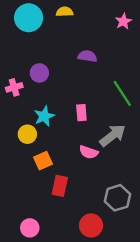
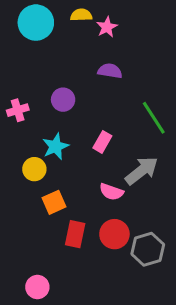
pink star: (123, 21) -> (107, 27), moved
purple circle: (39, 73) -> (63, 100), moved
pink rectangle: (81, 113) -> (102, 142), turned 35
red circle: (91, 225) -> (114, 234), moved

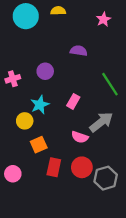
pink star: (107, 27) -> (103, 19), moved
pink circle: (37, 287) -> (13, 174), moved

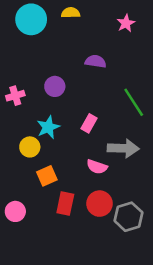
gray arrow: (101, 122) -> (123, 148), turned 40

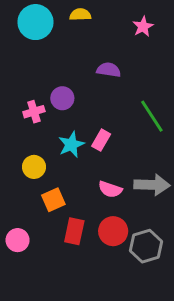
pink cross: (15, 96) -> (34, 112), moved
cyan star: (48, 127) -> (71, 145), moved
gray arrow: (123, 148) -> (152, 185), moved

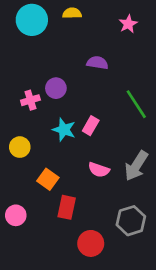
cyan star: (71, 145) -> (64, 130), turned -30
yellow circle: (34, 167) -> (20, 147), moved
gray arrow: (152, 185) -> (136, 166), turned 120
orange square: (53, 200) -> (48, 179), turned -30
red circle: (113, 231) -> (91, 243), moved

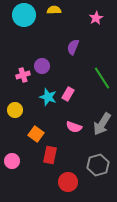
purple semicircle: (97, 63) -> (73, 47), turned -77

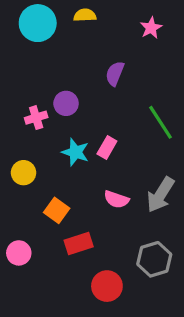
red rectangle: (50, 155) -> (79, 244), turned 60

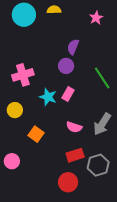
purple circle: (66, 103) -> (66, 66), moved
pink cross: (36, 118) -> (23, 75), size x1.5
red rectangle: (79, 244) -> (75, 155), moved

